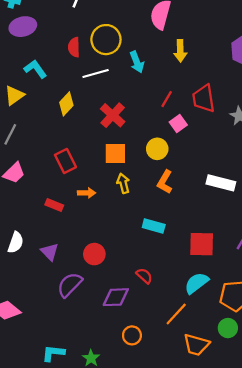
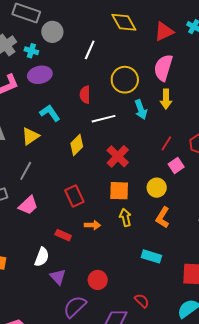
yellow circle: (106, 40) -> (125, 80), moved
yellow arrow: (180, 51) -> (166, 99), moved
white semicircle: (16, 243) -> (42, 257), moved

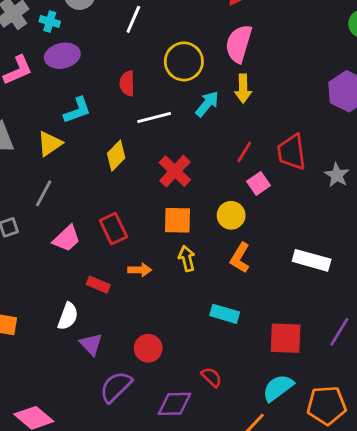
cyan arrow: (141, 110) -> (207, 104), turned -120
cyan L-shape: (50, 113) -> (77, 110), turned 105
pink trapezoid: (28, 205) -> (67, 239), moved

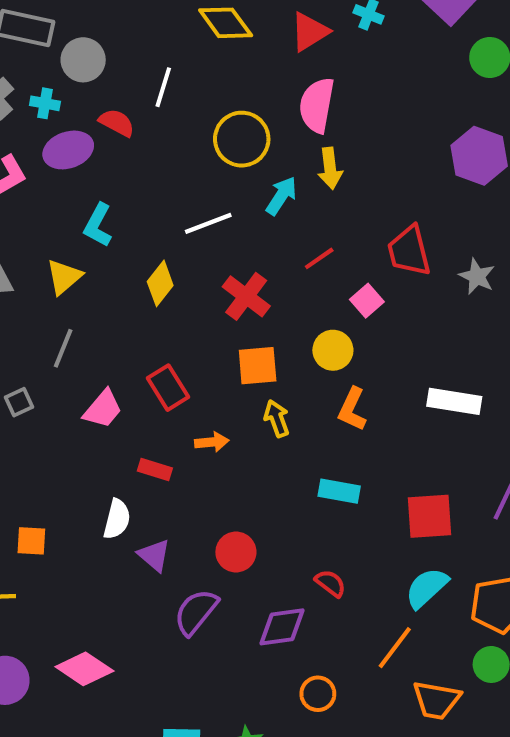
red semicircle: (127, 83) -> (117, 123), moved, turned 125
cyan L-shape: (77, 110) -> (98, 225), turned 144
red line: (244, 152) -> (319, 258), moved, turned 30

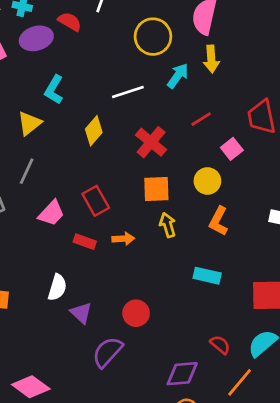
red rectangle: (155, 469) -> (85, 242), moved
red semicircle: (330, 583) -> (220, 345), moved
purple diamond: (282, 627) -> (182, 374), moved

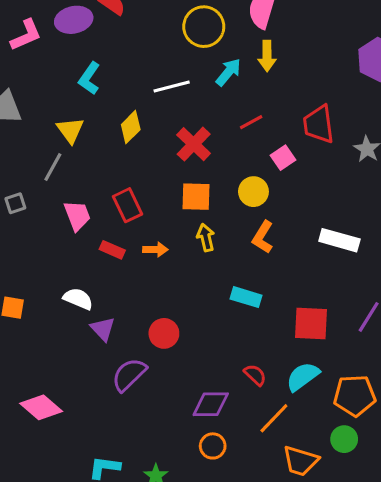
yellow triangle: (30, 123) -> (70, 130), moved, turned -32
pink trapezoid: (51, 213) -> (77, 216), turned -68
white semicircle: (57, 287) -> (78, 299), turned -88

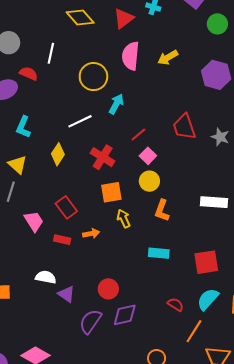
yellow arrow: (267, 56) -> (168, 57), moved, turned 72
pink square: (283, 158) -> (148, 156), moved
purple diamond: (211, 404) -> (125, 315), moved

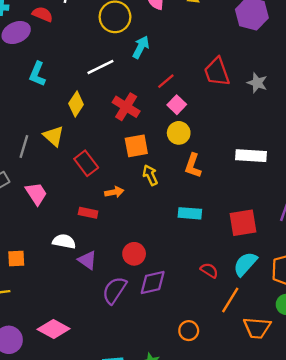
yellow triangle: (18, 165) -> (54, 136), moved
pink trapezoid: (34, 221) -> (36, 194), moved
red rectangle: (62, 240) -> (88, 213), moved

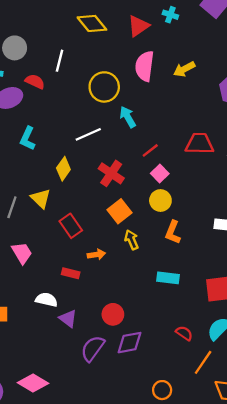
cyan arrow: (141, 47) -> (128, 117), turned -60
red trapezoid: (217, 72) -> (199, 144), turned 108
orange square: (136, 146) -> (119, 211), turned -30

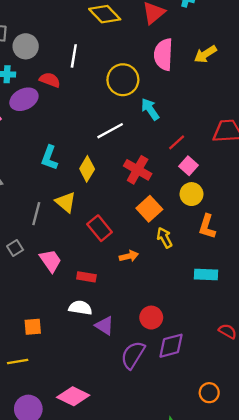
cyan L-shape: (28, 138) -> (49, 158), moved
red rectangle: (71, 273) -> (86, 277), moved

